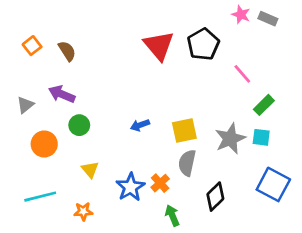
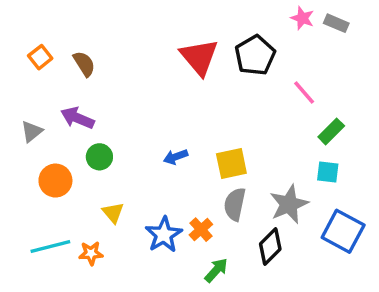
gray star: (230, 139) -> (289, 204), moved
orange star: (83, 211) -> (91, 253), moved
green arrow: (172, 215) -> (216, 270), turned 65

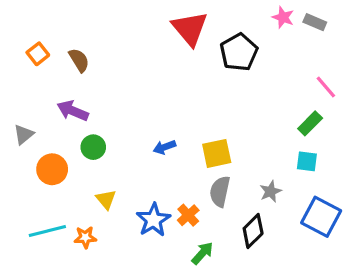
red triangle: (199, 57) -> (190, 28), moved
pink line: (304, 93) -> (326, 87), moved
gray triangle: (32, 131) -> (24, 134), moved
gray star: (289, 204) -> (270, 191), size x0.6

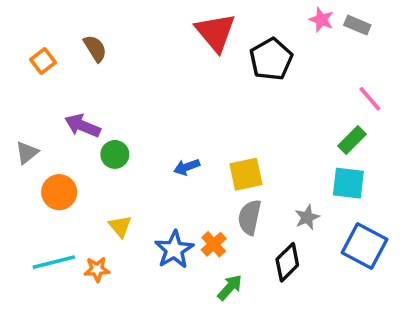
brown semicircle: (79, 60) -> (95, 48), moved
green circle: (93, 147) -> (115, 154), moved
cyan square: (307, 161) -> (348, 183), size x1.4

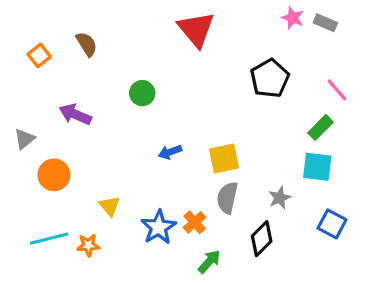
black pentagon: (271, 59) -> (270, 78), moved
green circle: (115, 154) -> (142, 93), moved
blue square: (365, 246) -> (332, 224), size x0.7

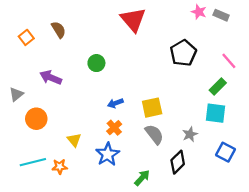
gray semicircle: (227, 198) -> (154, 134), turned 130
orange cross: (195, 222) -> (114, 128), moved

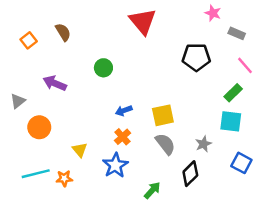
gray rectangle: (221, 15) -> (237, 33), moved
black pentagon: (183, 53) -> (196, 57), turned 30

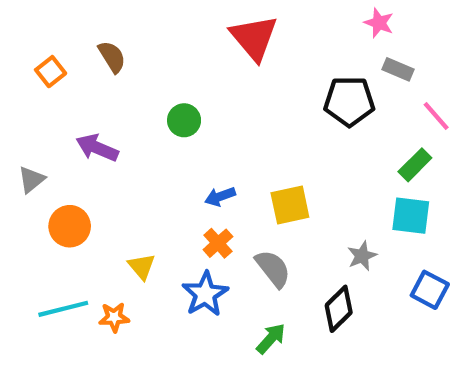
gray rectangle: (237, 33) -> (398, 69), moved
gray semicircle: (165, 144) -> (273, 269), moved

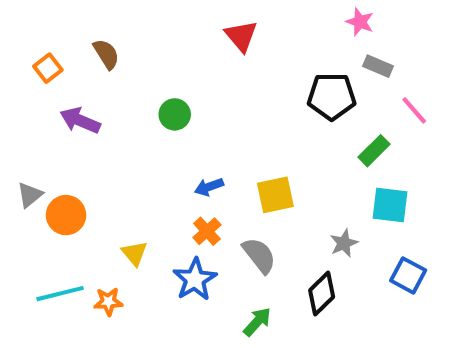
red triangle: (254, 38) -> (241, 36), size x0.7
purple arrow: (97, 148) -> (80, 120), moved
green rectangle: (415, 165) -> (374, 151), moved
gray triangle: (31, 180) -> (30, 195), moved

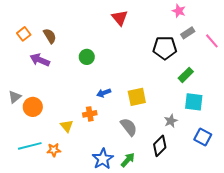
brown semicircle: (106, 54) -> (50, 36), moved
gray rectangle: (378, 66) -> (188, 33), turned -56
pink line: (414, 110) -> (212, 41), moved
orange cross: (207, 231) -> (90, 114), moved, turned 32
blue star: (195, 279) -> (103, 159), moved

